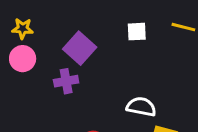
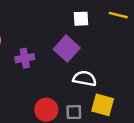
purple square: (80, 48) -> (67, 49), moved

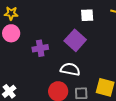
white semicircle: (85, 79) -> (70, 69), moved

